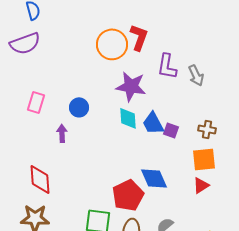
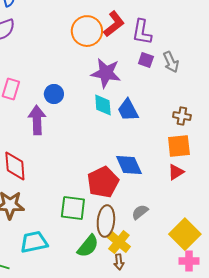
red L-shape: (139, 37) -> (114, 24), turned 32
purple L-shape: (167, 66) -> (142, 32), moved
purple square: (171, 130) -> (146, 60), moved
purple arrow: (62, 133) -> (37, 120), size x1.6

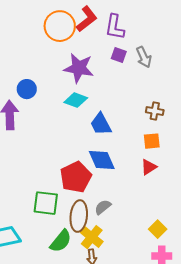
cyan diamond: (103, 105) -> (76, 100), turned -65
blue trapezoid: (128, 110) -> (101, 124), moved
orange square: (179, 146) -> (152, 141), size x0.7
gray semicircle: (140, 212) -> (103, 207), moved
yellow square: (185, 234) -> (158, 229), size x0.6

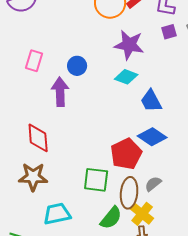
purple square: (119, 55) -> (169, 32), turned -35
blue diamond: (102, 160) -> (152, 137), turned -32

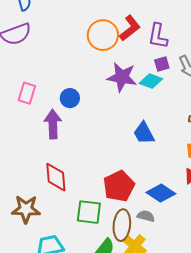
cyan diamond: (126, 77) -> (151, 81), moved
blue diamond: (152, 137) -> (161, 193), moved
red diamond: (38, 138) -> (56, 177), moved
gray semicircle: (153, 184) -> (146, 216), turned 54

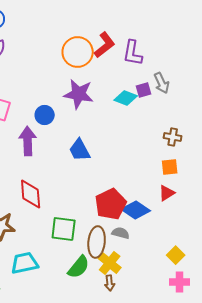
purple square: (162, 64) -> (144, 90), moved
purple star: (122, 77) -> (79, 94), moved
blue trapezoid: (144, 133) -> (80, 150), moved
red pentagon: (119, 186) -> (111, 204), moved

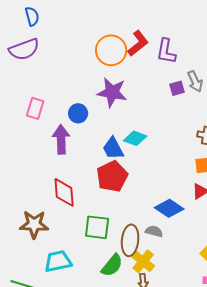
cyan diamond: (126, 98) -> (135, 138), moved
red pentagon: (111, 204) -> (112, 176), moved

